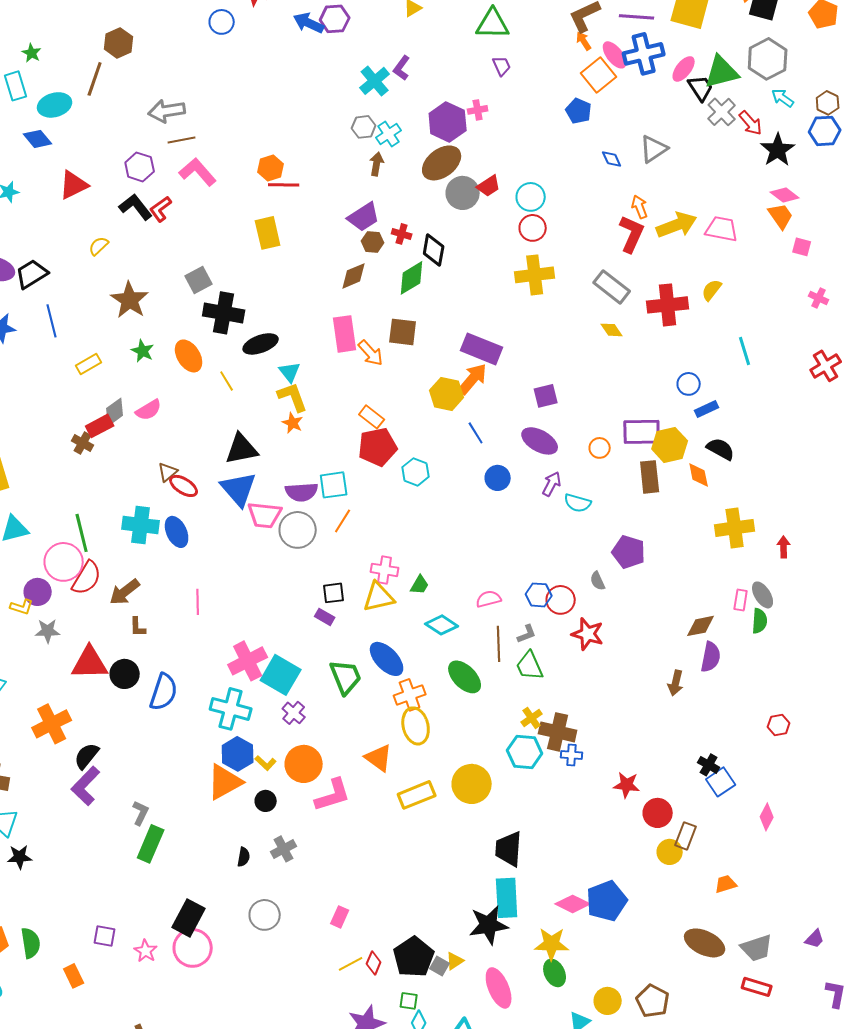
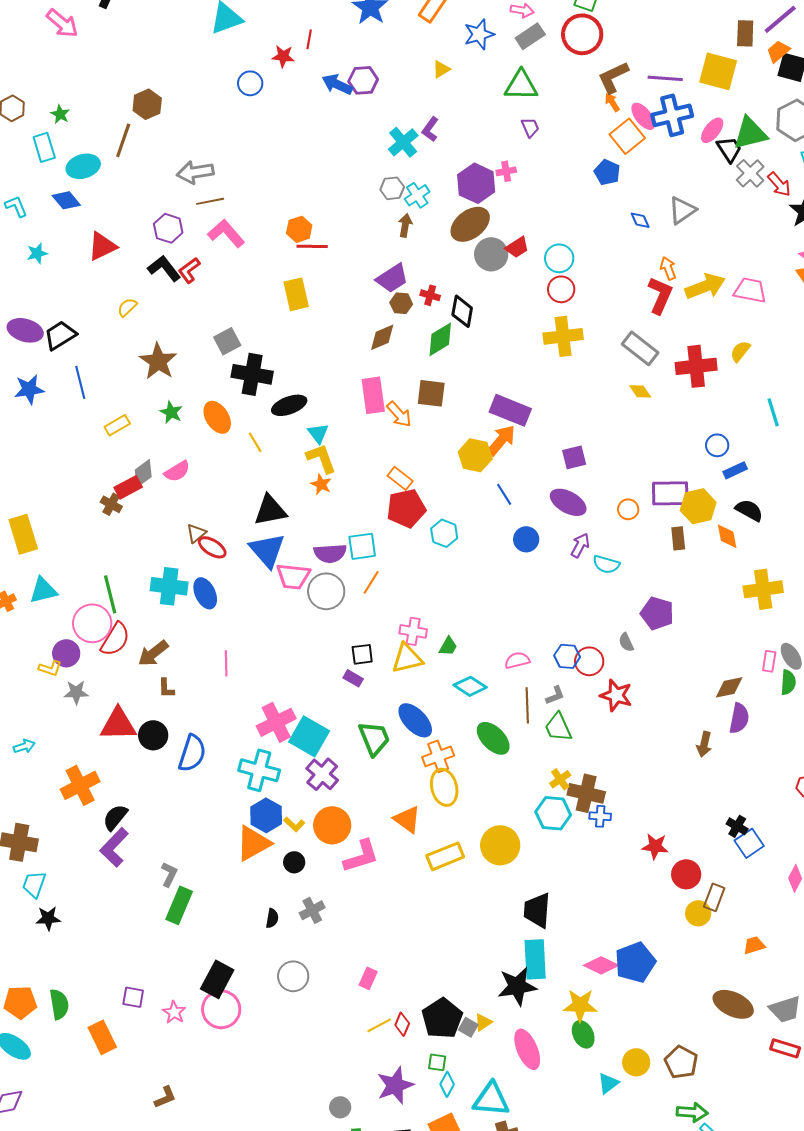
brown rectangle: (650, 477) -> (678, 538), size x0.7
purple cross: (294, 713) -> (322, 774), size x1.4
orange rectangle: (74, 976) -> (102, 1037), size x1.4

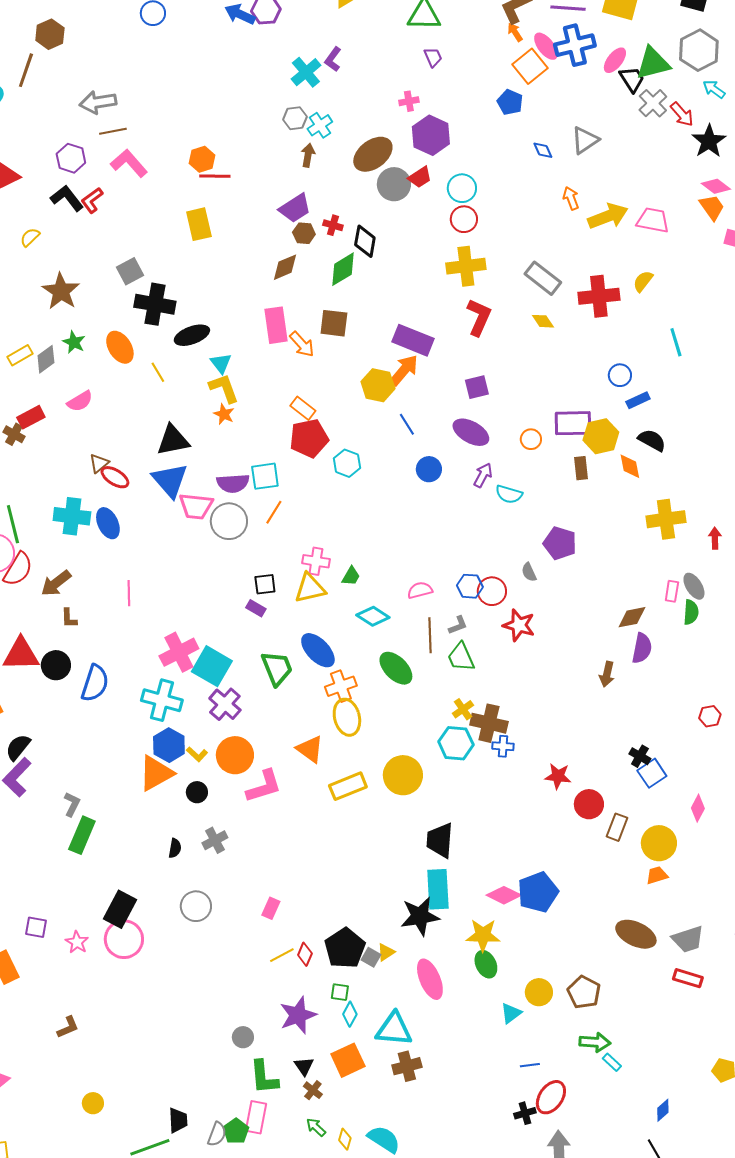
purple hexagon: (476, 183) -> (431, 135), moved
red L-shape: (660, 295) -> (479, 317), moved
gray diamond: (143, 473) -> (46, 359), moved
yellow circle: (698, 913) -> (659, 843), moved, size x1.4

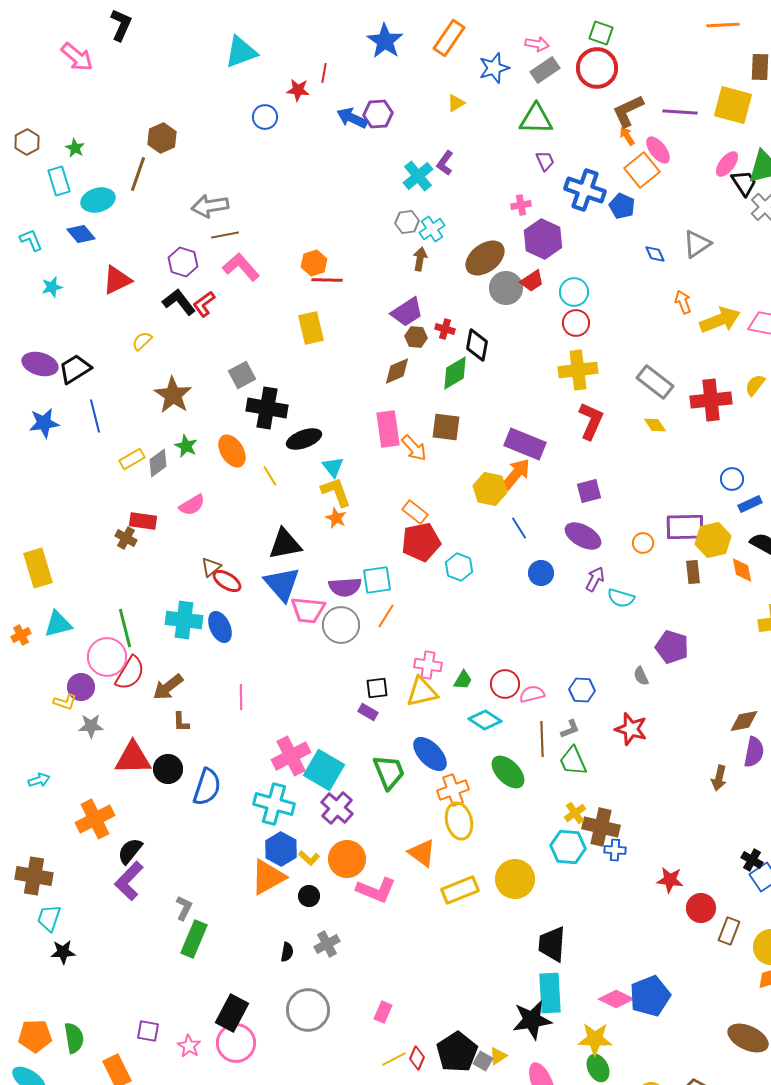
blue cross: (575, 45) -> (585, 190), moved, turned 33
red rectangle: (31, 417) -> (143, 521), turned 36
red circle: (492, 591) -> (505, 684), moved
pink L-shape: (264, 786) -> (376, 890), turned 39
gray circle: (196, 906) -> (308, 1010), size x1.4

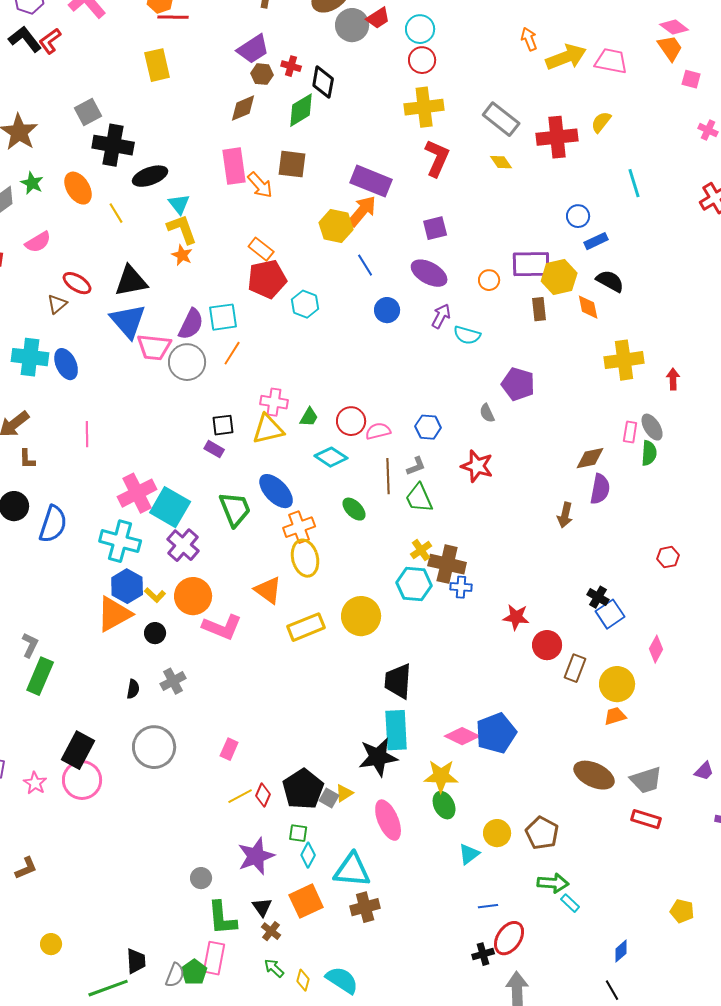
red ellipse: (227, 581) -> (77, 283), moved
purple semicircle: (345, 587) -> (191, 324), turned -60
green ellipse: (508, 772) -> (354, 509), size x0.7

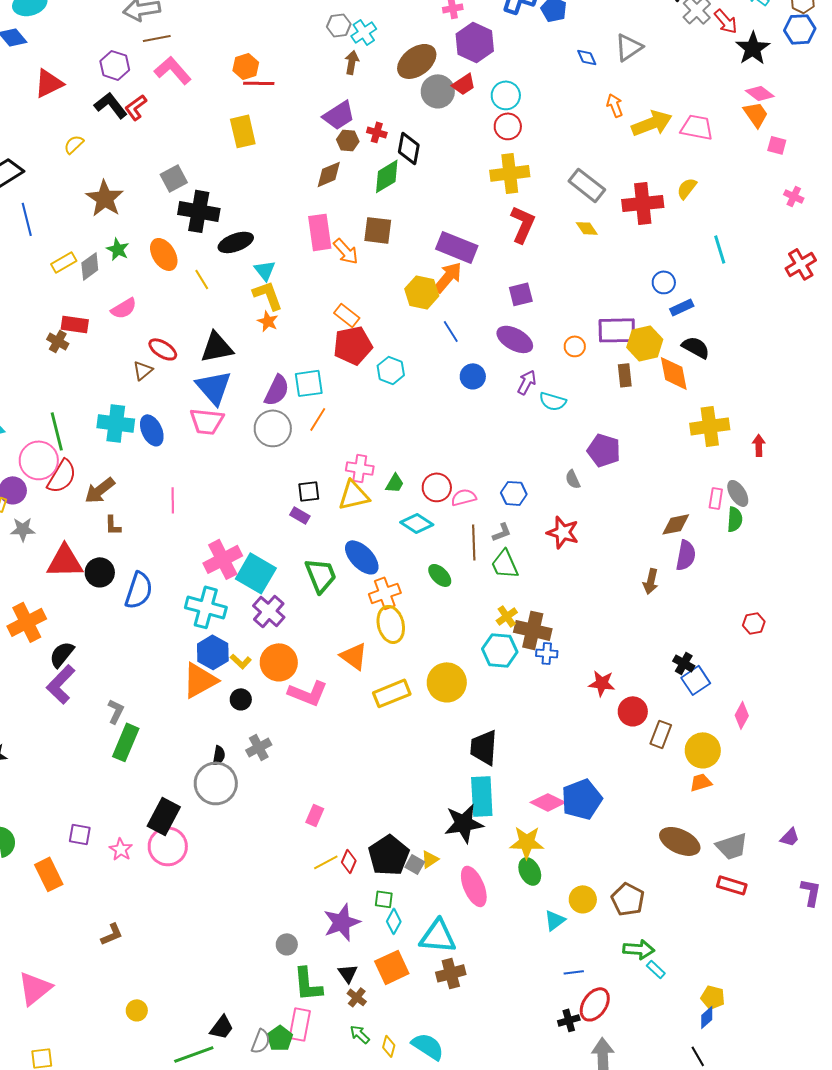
orange diamond: (588, 307) -> (674, 373), size x1.4
pink trapezoid: (154, 347) -> (207, 421), moved
gray circle: (154, 747) -> (216, 783), moved
yellow pentagon: (682, 911) -> (713, 997), moved
black trapezoid: (136, 961) -> (222, 1027), turned 40

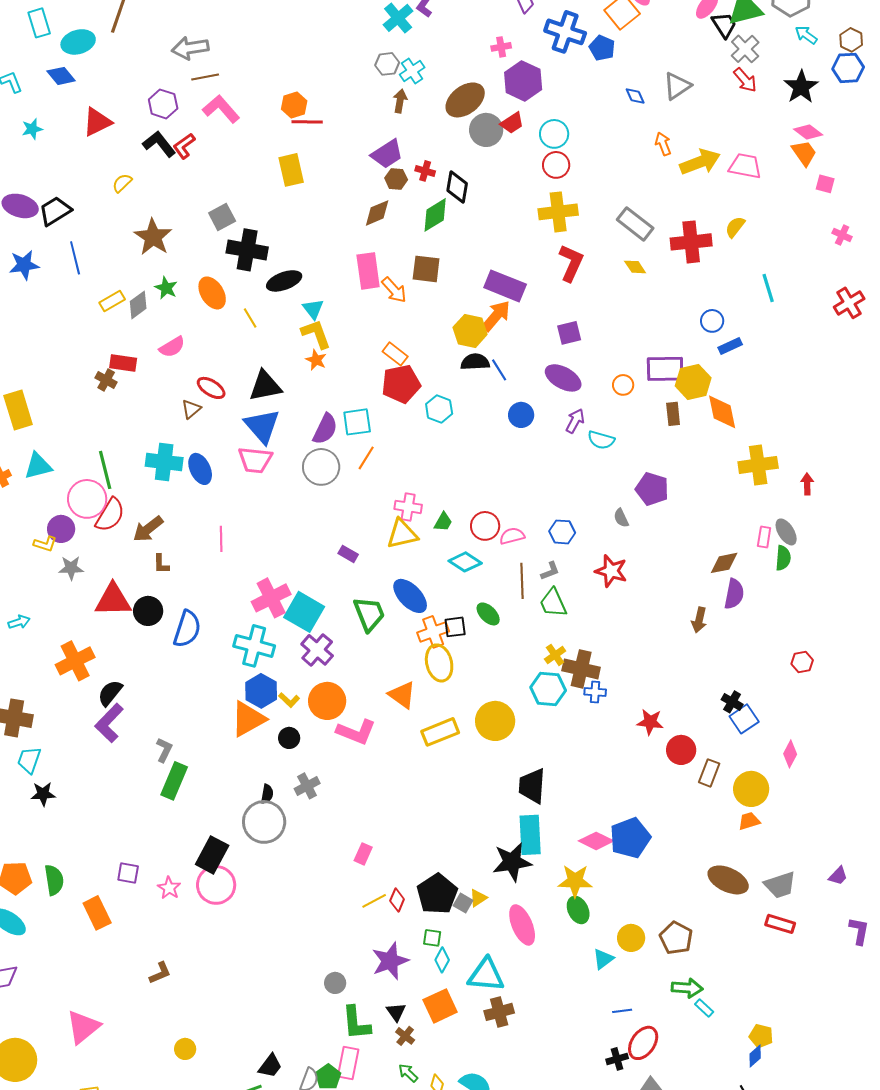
red arrow: (726, 21) -> (745, 80), moved
black semicircle: (696, 347) -> (475, 362), moved, turned -32
black square: (309, 491) -> (455, 627), moved

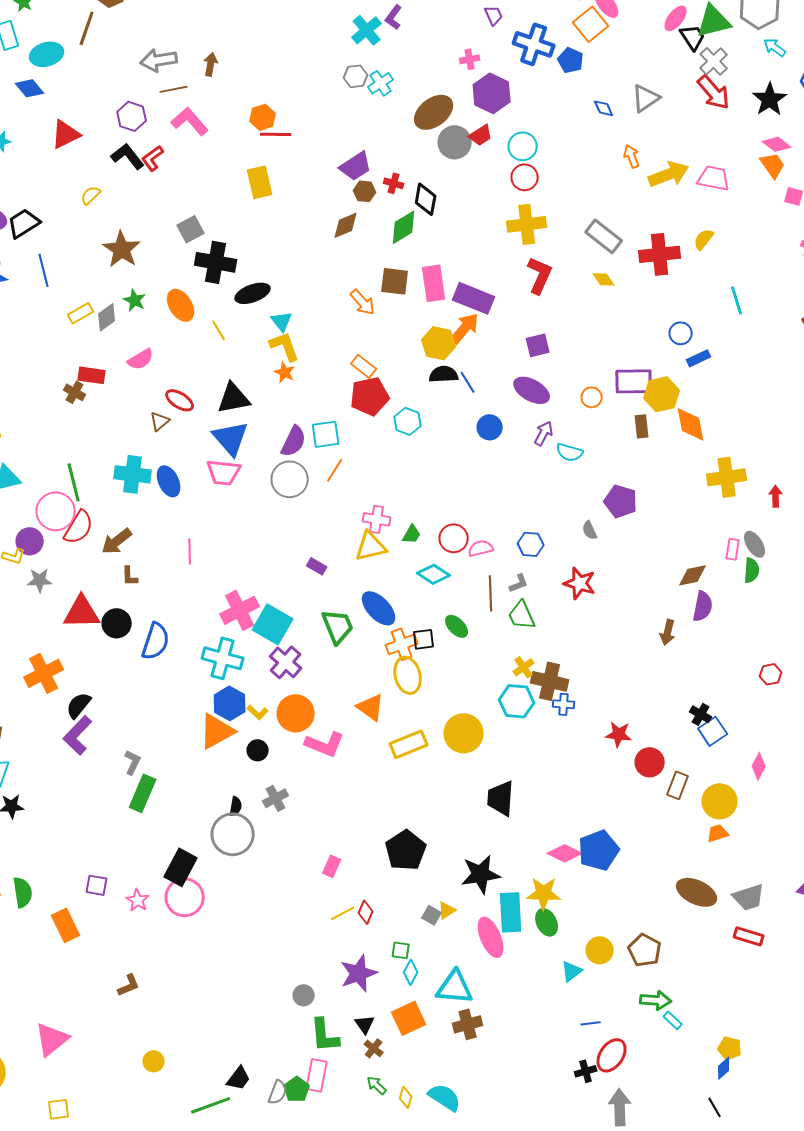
red arrow: (745, 80) -> (714, 92), size x1.4
brown arrow: (400, 101) -> (211, 64), moved
pink rectangle: (368, 271) -> (434, 283), moved
cyan rectangle: (530, 835) -> (511, 912), moved
black pentagon: (437, 894) -> (406, 850), moved

